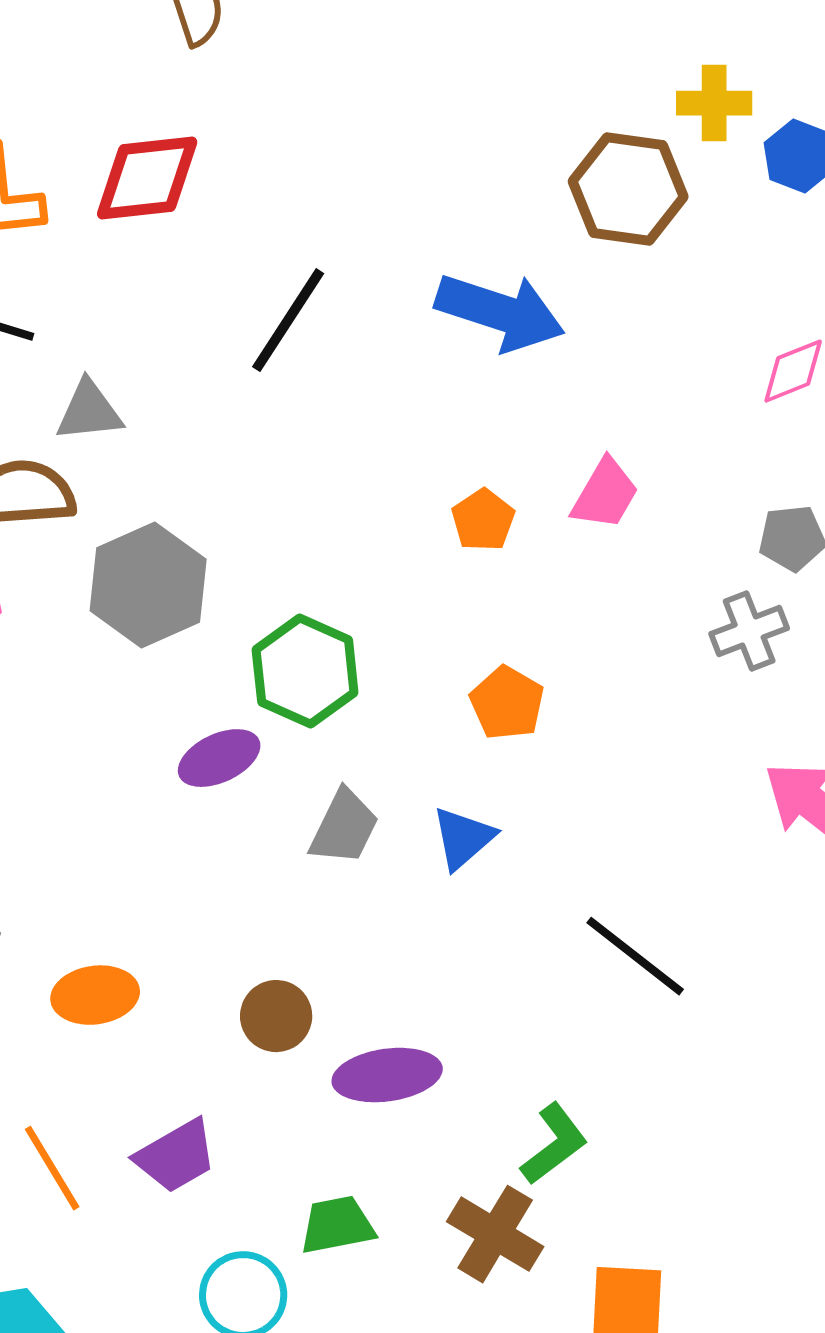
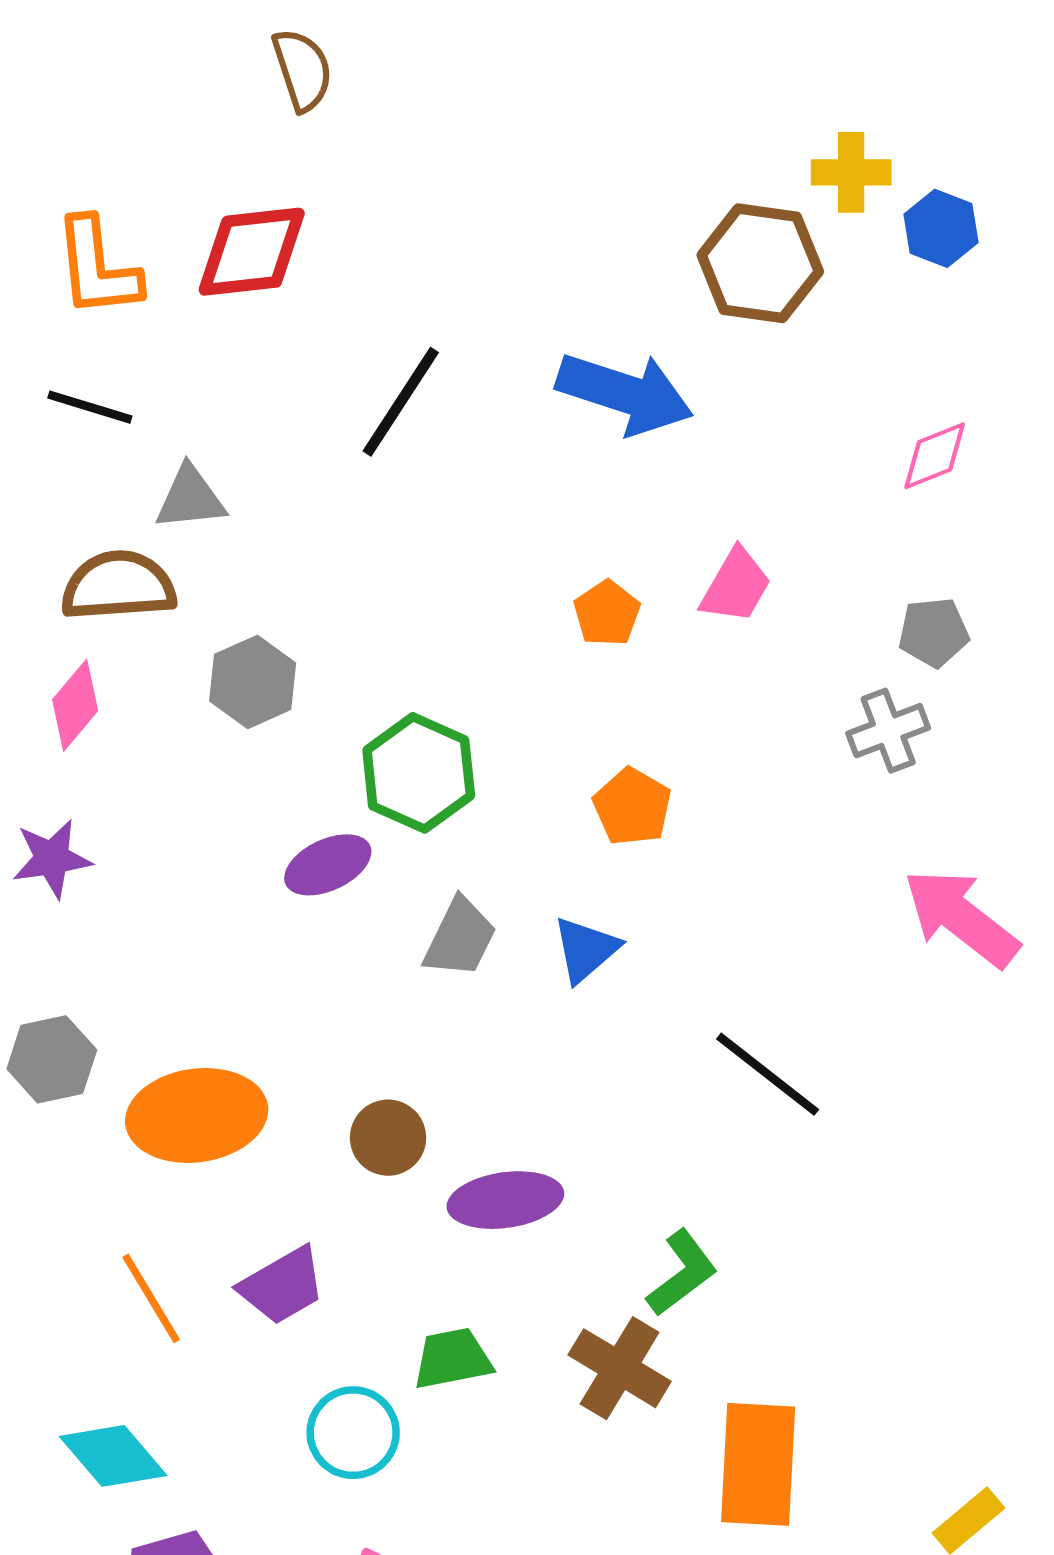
gray hexagon: (148, 585) -> (253, 682), size x0.7
orange ellipse: (95, 995) -> (197, 1115), size x1.5

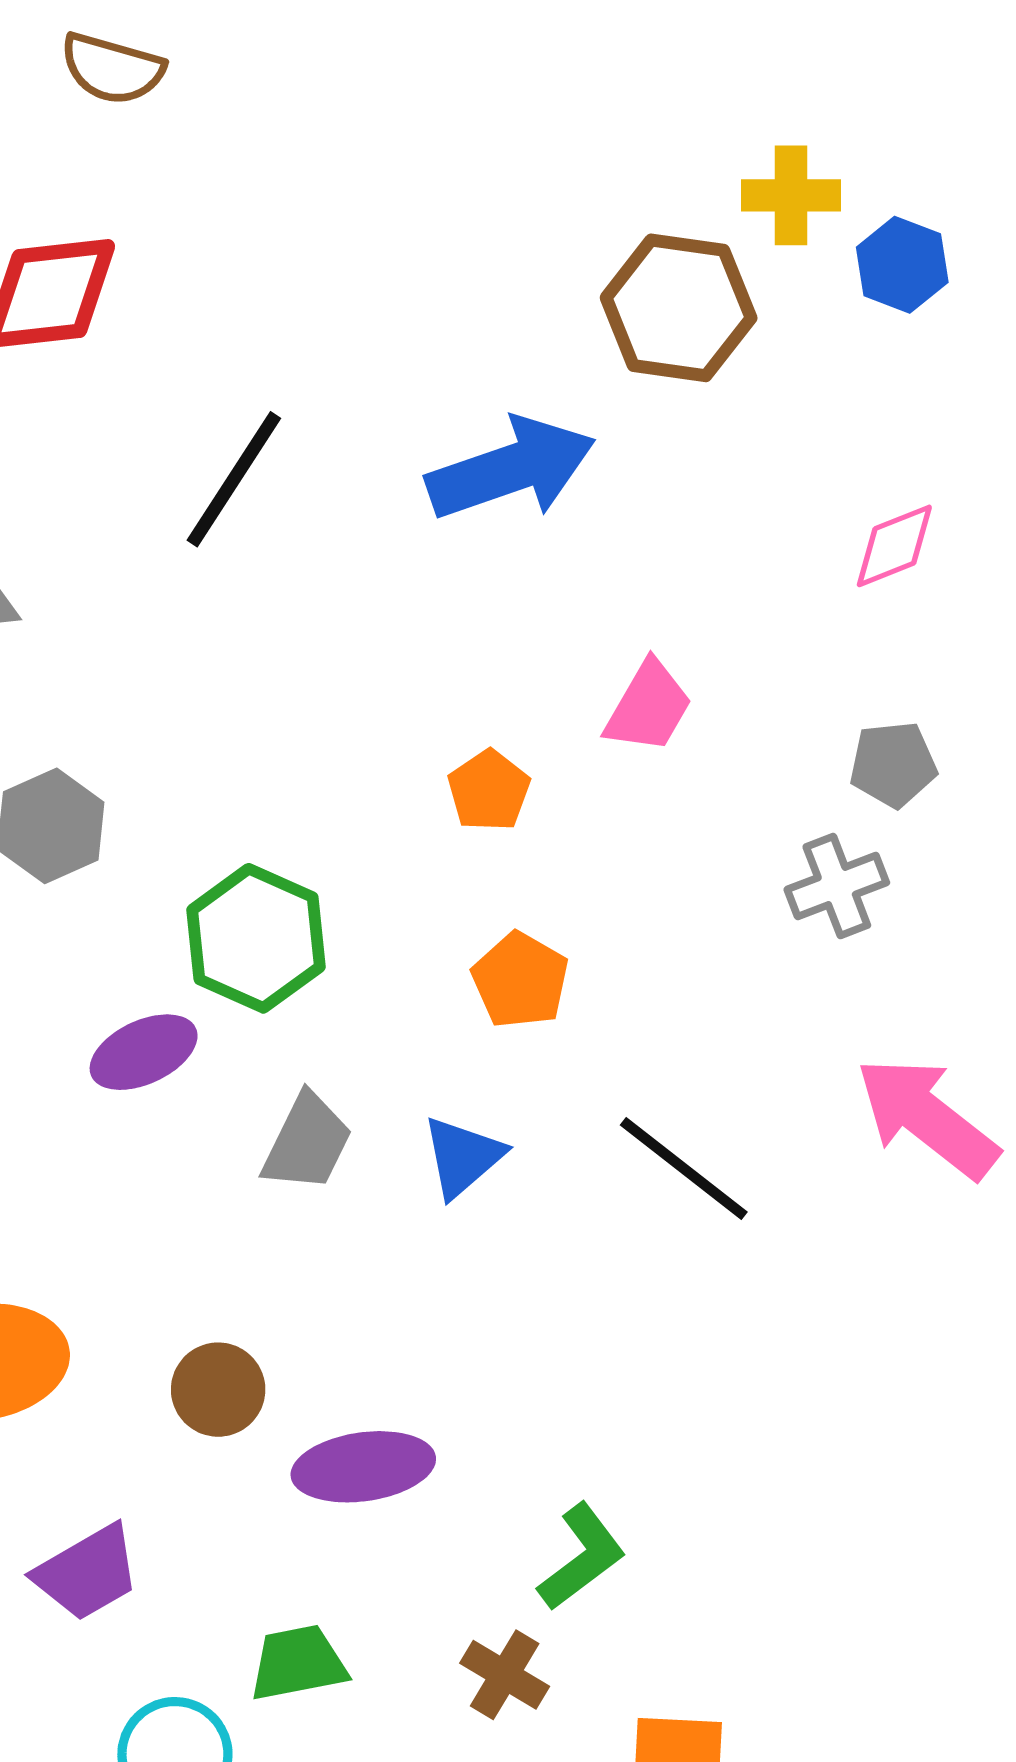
brown semicircle: (302, 70) -> (112, 69), turned 124
blue arrow: (625, 393) -> (511, 469), turned -37
orange pentagon: (607, 613) -> (489, 791), moved
black line: (768, 1074) -> (684, 1169), moved
brown cross: (620, 1368) -> (505, 1675), size x0.7

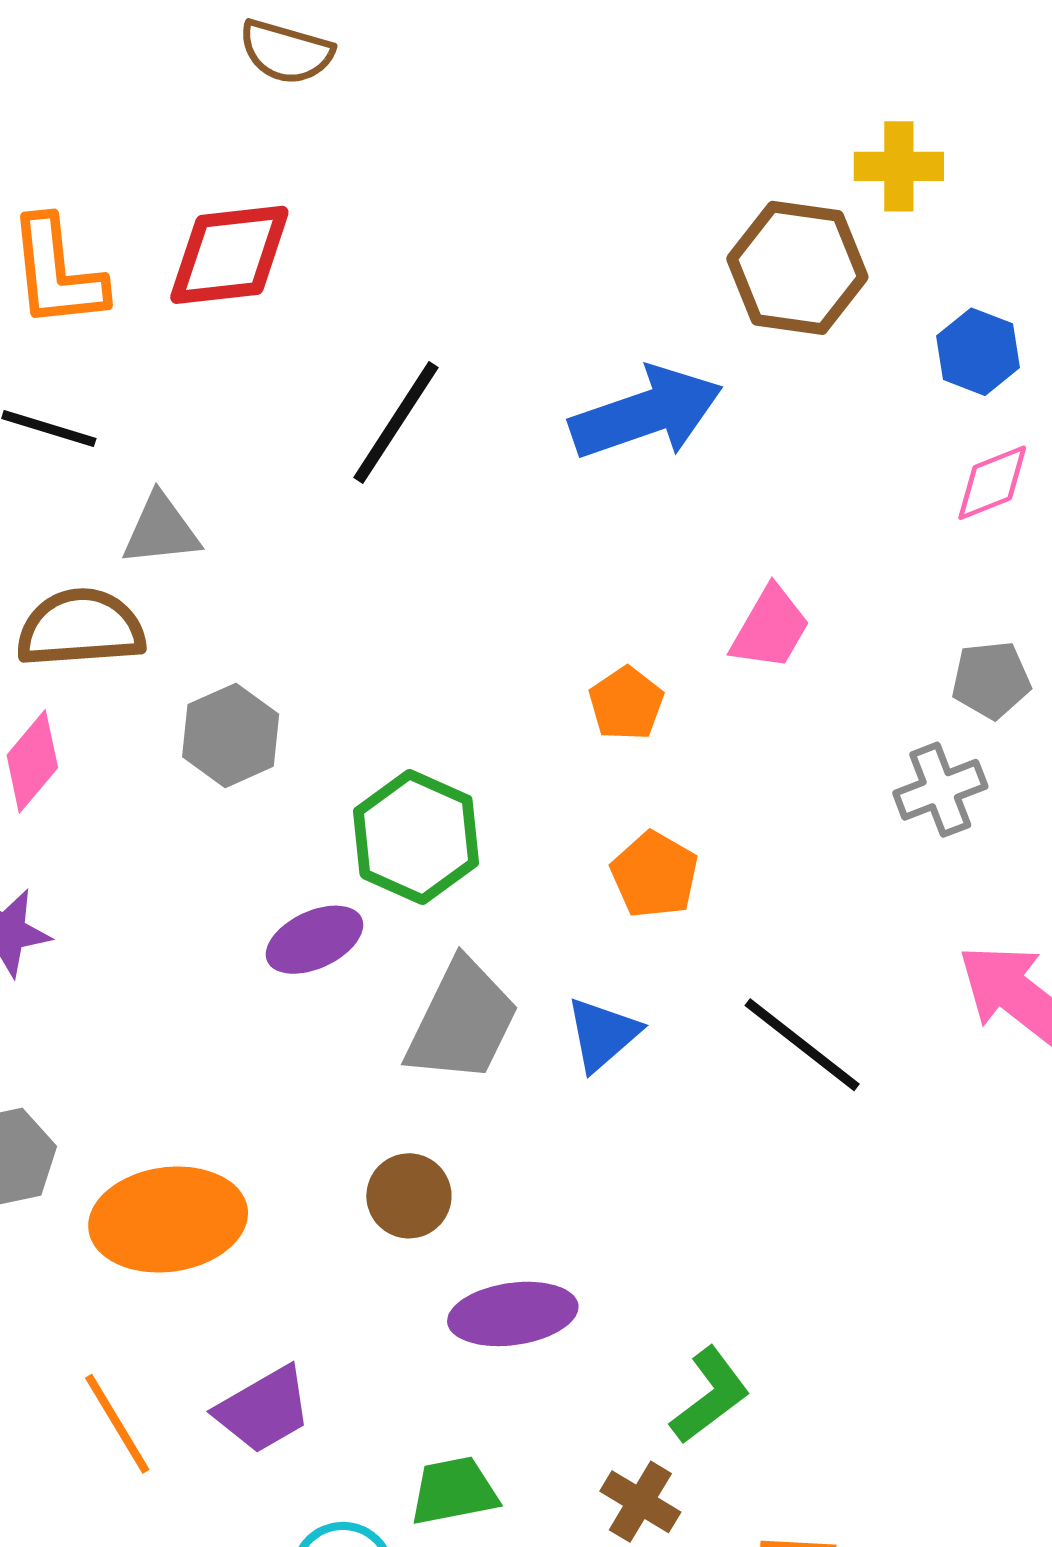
blue hexagon: (902, 265) -> (978, 352), moved
gray trapezoid: (307, 1142) -> (462, 1021), size x1.4
brown circle: (218, 1390) -> (409, 1196), moved

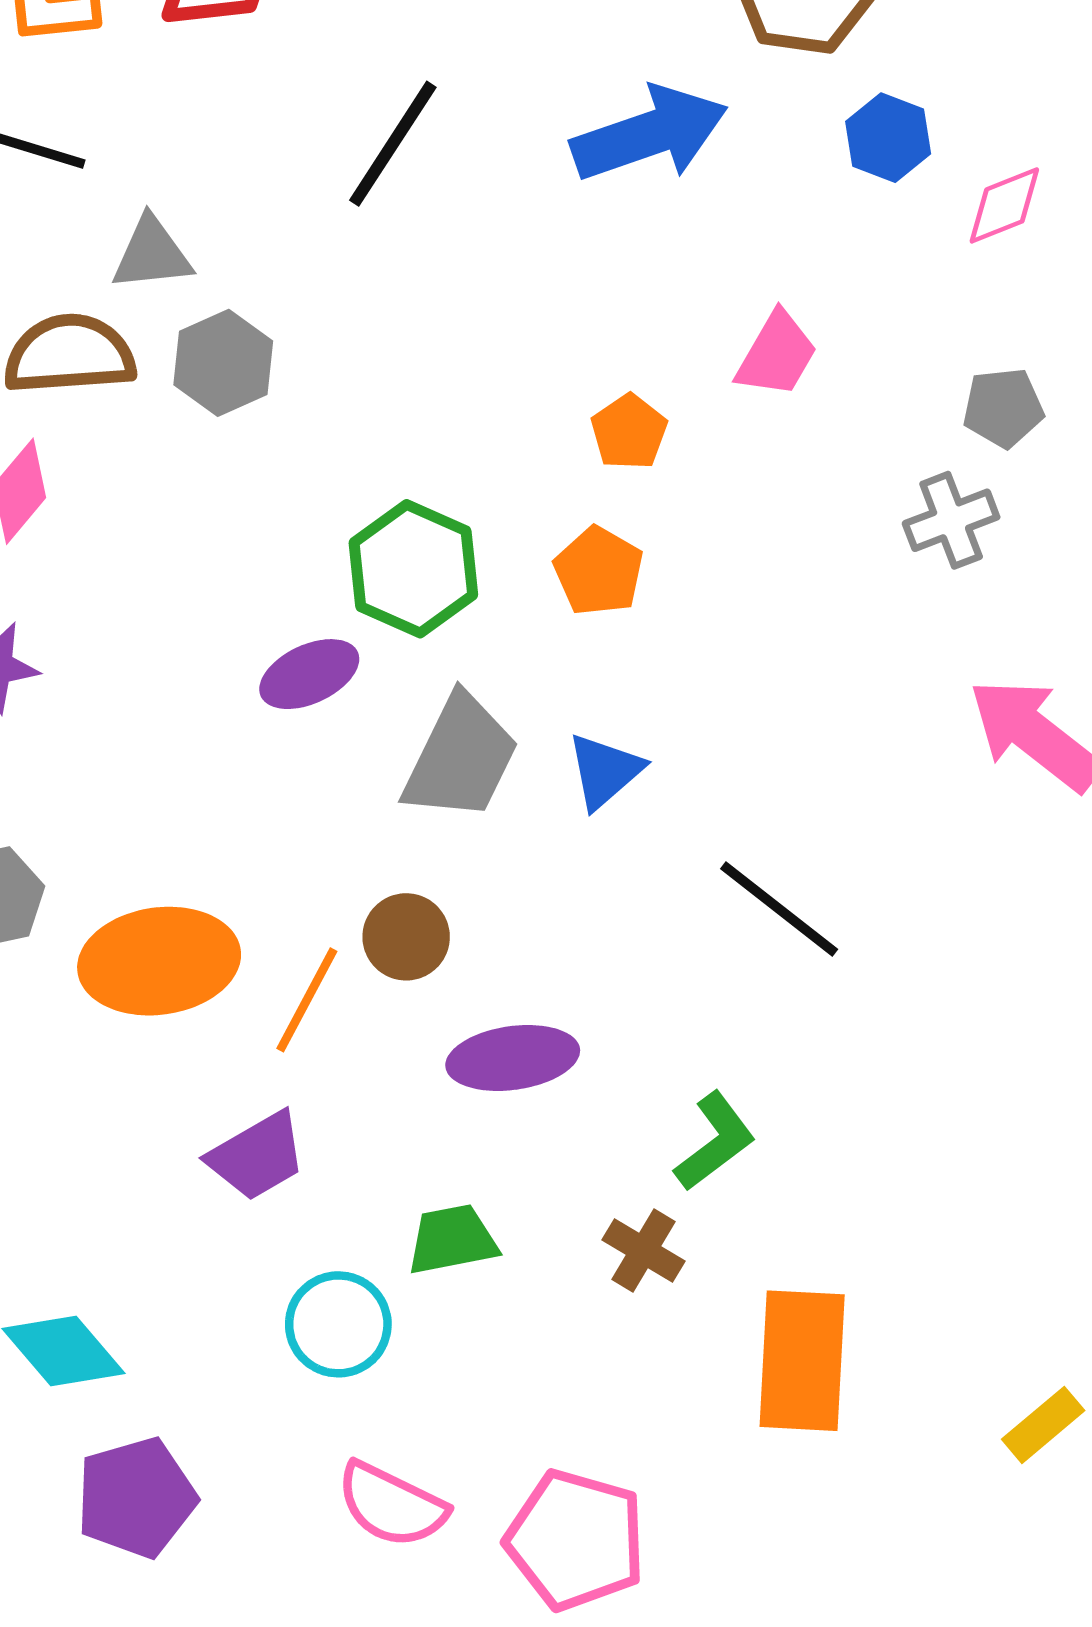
blue hexagon: (978, 352) -> (888, 138), moved
gray hexagon: (231, 735) -> (223, 363), moved
orange pentagon: (655, 875) -> (599, 571), moved
black line: (802, 1045) -> (779, 909), moved
orange line: (117, 1424) -> (307, 1000), moved, turned 59

